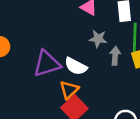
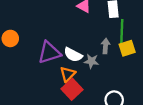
gray star: (98, 39) -> (91, 61), moved

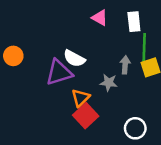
white semicircle: (73, 55) -> (74, 58), moved

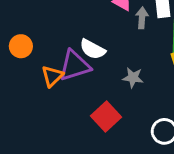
gray arrow: (125, 65) -> (142, 18), moved
orange triangle: (81, 98) -> (52, 76), moved

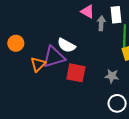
gray star: (133, 78) -> (112, 76), moved
red square: (106, 116) -> (76, 73), moved, turned -36

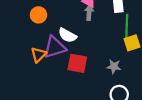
gray arrow: (101, 23) -> (89, 13), moved
orange circle: (16, 43) -> (38, 15), moved

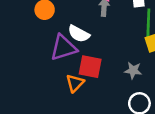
orange triangle: (38, 55) -> (75, 83), moved

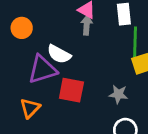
orange triangle: (75, 83) -> (30, 108), moved

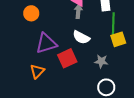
white semicircle: (59, 54) -> (81, 37), moved
red square: (71, 90) -> (67, 58), turned -36

